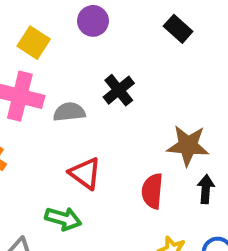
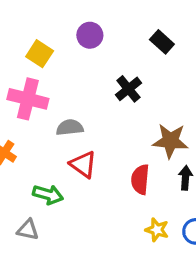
black cross: (119, 90) -> (128, 89), moved
gray semicircle: (69, 112) -> (70, 127), moved
green arrow: (63, 219) -> (48, 195), moved

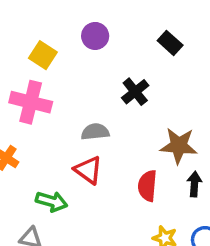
gray semicircle: (70, 127) -> (95, 132), moved

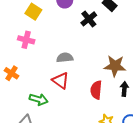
black cross: (135, 92) -> (89, 19), moved
pink cross: (31, 102) -> (26, 40), size x0.7

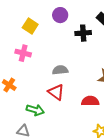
black cross: (89, 19) -> (83, 33), turned 35
red semicircle: (96, 90) -> (90, 101), turned 84

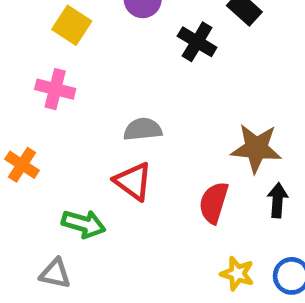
black cross: (83, 33) -> (197, 42), turned 35
red semicircle: (90, 101) -> (214, 203), turned -72

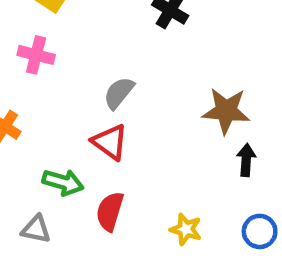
gray semicircle: (143, 129) -> (119, 93), turned -45
red semicircle: (214, 203) -> (110, 211), moved
yellow star: (237, 274) -> (186, 229), moved

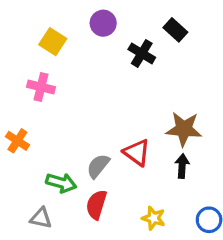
gray semicircle: (119, 93) -> (98, 166), moved
red triangle: (110, 142) -> (137, 153), moved
black arrow: (246, 160) -> (182, 166), moved

